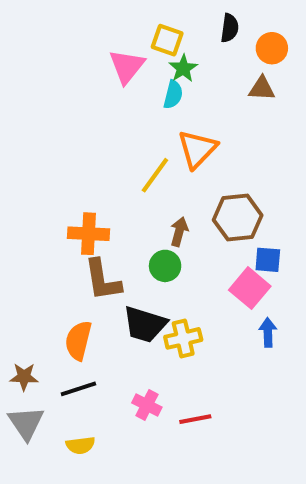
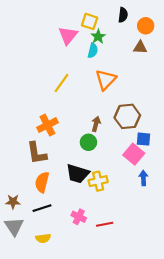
yellow line: (155, 175) -> (61, 83), moved
orange cross: (88, 234) -> (47, 125), turned -30
brown L-shape: (103, 280) -> (37, 153), moved

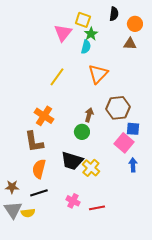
orange cross: (47, 125) -> (44, 116), turned -30
yellow cross: (98, 181) -> (91, 168), turned -36
yellow semicircle: (43, 238) -> (28, 213), moved

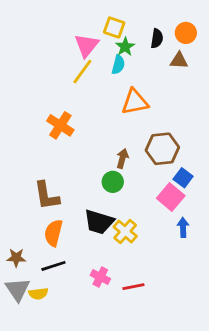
black semicircle: (114, 14) -> (157, 38), moved
orange triangle: (98, 74) -> (135, 102), turned 35
yellow line: (57, 77) -> (82, 72), moved
orange cross: (44, 116) -> (60, 125), moved
blue square: (133, 129) -> (183, 178), turned 32

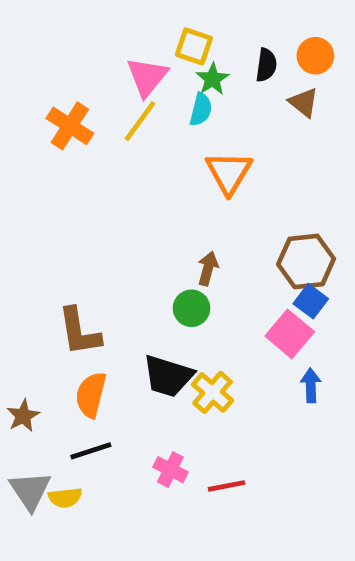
brown triangle: (179, 61) -> (304, 102), turned 36
orange triangle: (135, 102) -> (229, 173), turned -48
orange cross: (60, 125) -> (70, 126), moved
brown hexagon: (162, 149) -> (306, 261), moved
brown star: (16, 258) -> (23, 416), moved, turned -30

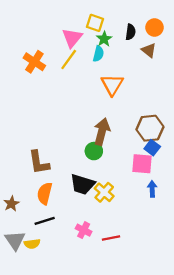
brown arrow: (208, 268) -> (102, 132), size x1.6
pink square: (290, 334) -> (142, 164), turned -35

